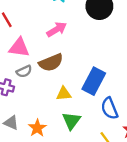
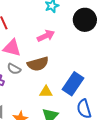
gray semicircle: (24, 71) -> (14, 69), turned 48

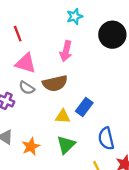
pink arrow: (46, 36) -> (66, 51), turned 126
blue rectangle: (73, 84) -> (84, 107), moved, size x0.7

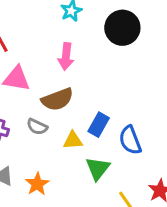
gray semicircle: (27, 88) -> (37, 127), moved
blue semicircle: (106, 139) -> (130, 140), moved
green triangle: (66, 145) -> (98, 168), moved

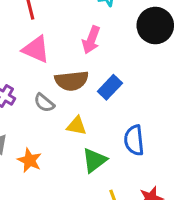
blue rectangle: (99, 125) -> (110, 87), moved
orange star: (37, 184) -> (30, 160), turned -30

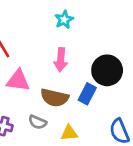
black circle: (155, 26) -> (107, 70), moved
brown semicircle: (72, 81) -> (55, 98), turned 36

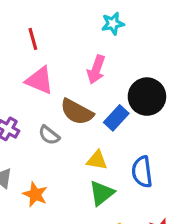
yellow triangle: (69, 133) -> (97, 160), moved

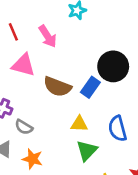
pink arrow: (96, 70) -> (48, 36), moved, turned -45
gray semicircle: (49, 135) -> (24, 127), moved

